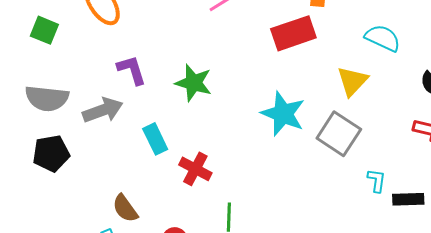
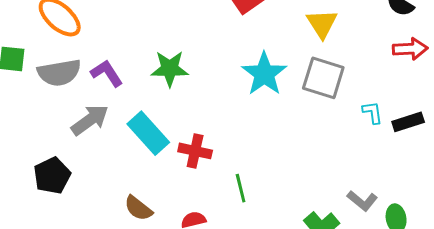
gray semicircle: (47, 98) -> (59, 73), moved
cyan star: (283, 114) -> (264, 74), turned 30
cyan rectangle: (155, 139) -> (148, 133), size x1.4

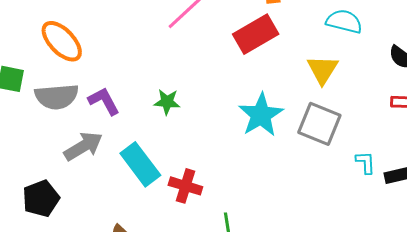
green star: (170, 69) -> (167, 102), size x0.7

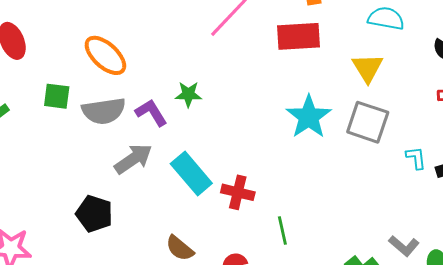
red rectangle: (256, 34) -> (299, 36), turned 30
green star: (167, 102) -> (188, 94), moved
black pentagon: (41, 199) -> (94, 214), turned -30

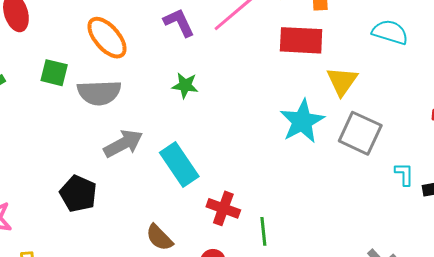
yellow triangle: (368, 68) -> (342, 81), moved
purple L-shape: (151, 113) -> (179, 22), moved
red cross: (238, 192) -> (223, 208), moved

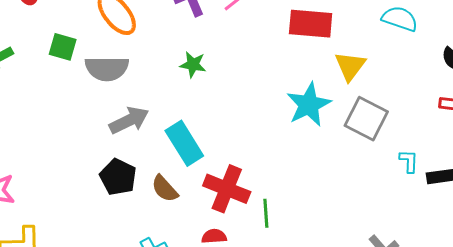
black pentagon: (78, 194) -> (118, 177), moved
red cross: (223, 208) -> (227, 189), size x1.4
brown semicircle: (159, 238) -> (165, 189), moved

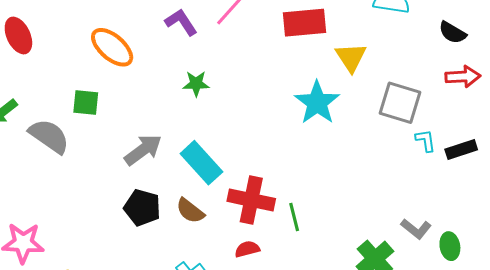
green square: (63, 47) -> (86, 103), moved
gray semicircle: (107, 69) -> (49, 136), moved, turned -135
gray square: (366, 119) -> (400, 103), moved

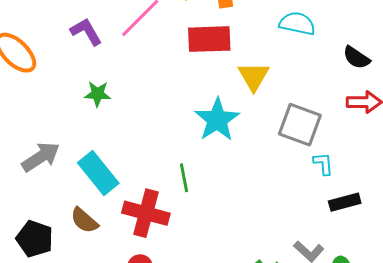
black rectangle: (461, 150) -> (345, 202), moved
black pentagon: (142, 208) -> (35, 239), moved
green line: (294, 217) -> (184, 178), moved

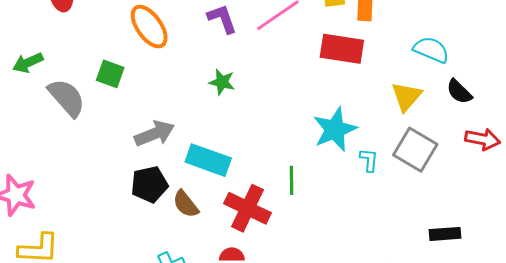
black semicircle: (356, 58) -> (459, 92), moved
yellow triangle: (254, 76) -> (406, 96), moved
cyan L-shape: (323, 164) -> (369, 160), moved
cyan rectangle: (98, 173) -> (208, 160), turned -42
black pentagon: (35, 239) -> (149, 184), moved, turned 30

